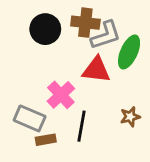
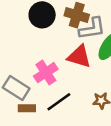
black line: (81, 126) -> (59, 102), turned 35

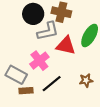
gray L-shape: (92, 29) -> (48, 31), moved

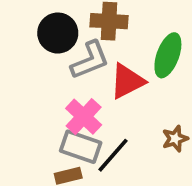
red triangle: (66, 46) -> (127, 81), turned -30
gray rectangle: (16, 75) -> (81, 147), moved

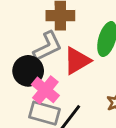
black circle: (58, 33) -> (28, 71), moved

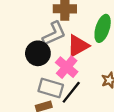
pink cross: (45, 90) -> (67, 67), moved

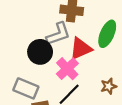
gray rectangle: (51, 88) -> (26, 88), moved

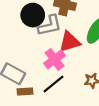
black circle: (40, 52) -> (33, 15), moved

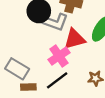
gray L-shape: (50, 25) -> (55, 22), turned 30

